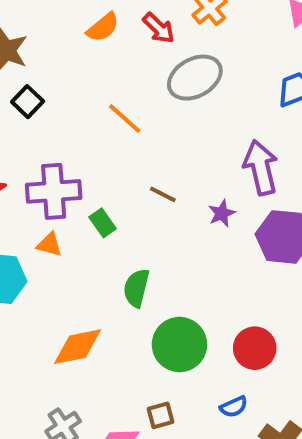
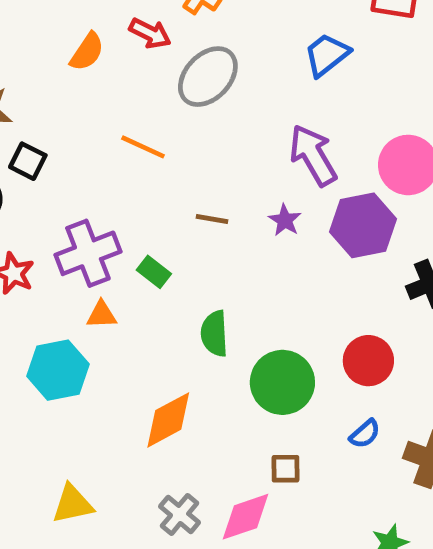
brown square: (161, 415) -> (285, 469), turned 32

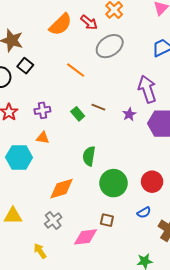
orange semicircle: (87, 52) -> (60, 25), size x1.4
purple cross: (88, 253) -> (42, 110), size x0.6
green rectangle: (154, 272) -> (78, 114), moved
gray cross: (180, 514) -> (53, 221), moved

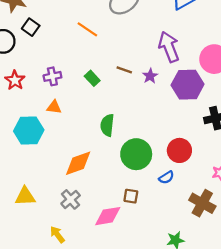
brown line: (98, 107) -> (124, 70), moved
blue semicircle: (144, 213) -> (166, 177), moved

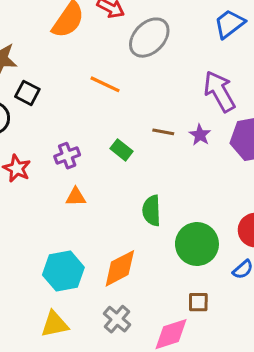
cyan hexagon: (29, 130) -> (63, 271), moved

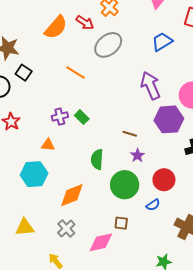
brown line: (163, 132) -> (130, 134), moved
purple star: (200, 135) -> (137, 155), moved
purple cross: (67, 156) -> (60, 117), moved
cyan hexagon: (63, 271) -> (34, 174), moved

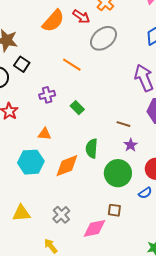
purple cross: (60, 117) -> (47, 95), moved
orange diamond: (72, 195) -> (67, 166), moved

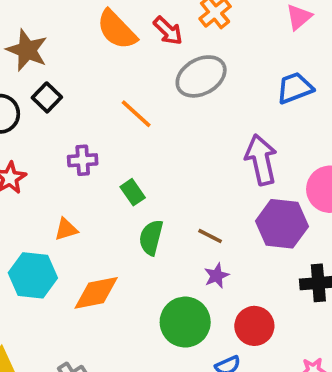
orange semicircle: (53, 21) -> (117, 30), turned 85
orange triangle: (45, 134) -> (66, 229), turned -32
green semicircle: (92, 148) -> (151, 237), moved

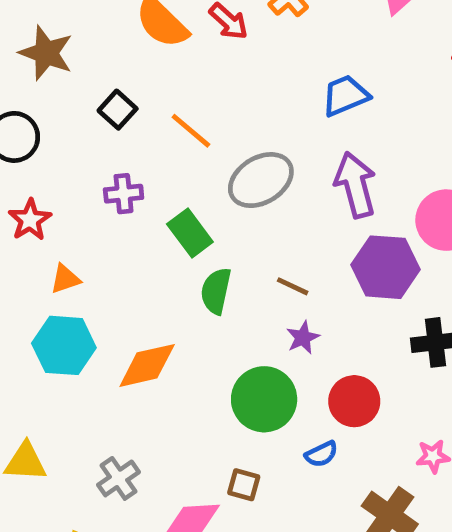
gray ellipse: (201, 76) -> (261, 180), moved
blue trapezoid: (295, 88) -> (345, 96), moved
black square: (47, 97) -> (118, 110), moved
green rectangle: (133, 192) -> (190, 233), size x1.4
orange triangle: (66, 229) -> (65, 279), moved

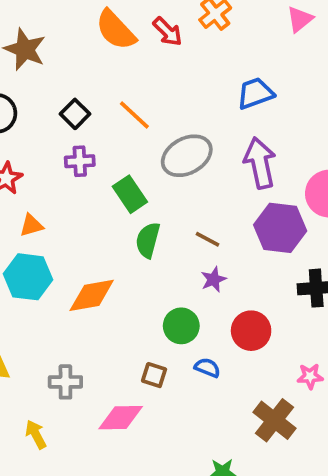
black square: (118, 110) -> (75, 114), moved
green circle: (264, 399) -> (181, 326), size x0.7
blue semicircle: (321, 454) -> (207, 368), moved, turned -135
gray cross: (119, 478) -> (65, 382), turned 32
brown square: (244, 485) -> (154, 375), moved

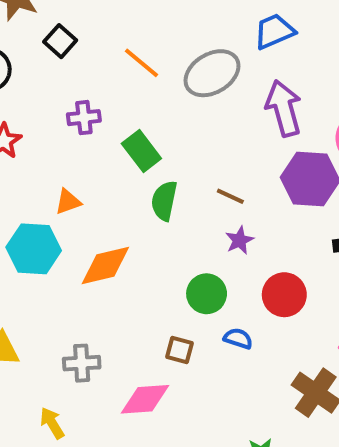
black square: (75, 114) -> (60, 41), moved
gray ellipse: (187, 156) -> (212, 73), moved
orange triangle: (31, 225) -> (68, 202), moved

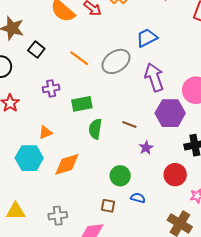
green rectangle: (141, 151) -> (82, 104), turned -60
purple star: (239, 240) -> (146, 148), moved
red circle: (284, 295) -> (175, 175), moved

